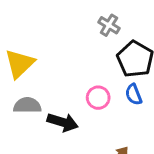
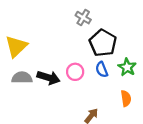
black arrow: (63, 122) -> (49, 78), moved

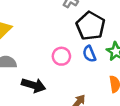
black arrow: (49, 78) -> (34, 85), moved

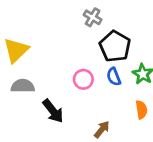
black arrow: (34, 85) -> (53, 111), turned 35

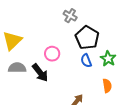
pink circle: (83, 79) -> (52, 54), moved
black arrow: (53, 111) -> (40, 73), moved

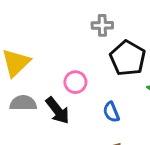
gray cross: (70, 16) -> (102, 25), turned -32
blue semicircle: (86, 61) -> (111, 112), moved

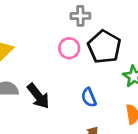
pink circle: (75, 82) -> (69, 48), moved

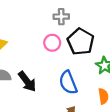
blue semicircle: (89, 97) -> (68, 83), size x1.5

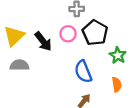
black arrow: (27, 81) -> (43, 41), moved

